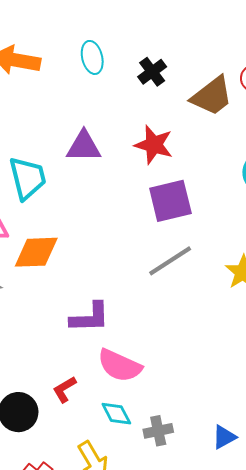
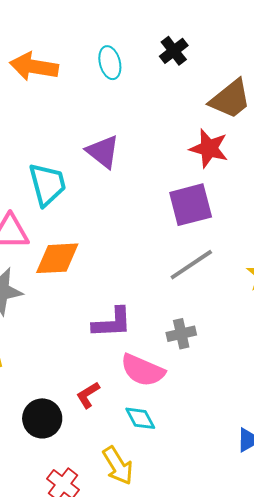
black cross: (152, 72) -> (174, 51), moved
red star: (154, 145) -> (209, 148), moved
purple triangle: (84, 146) -> (103, 152), turned 39
gray cross: (158, 431) -> (181, 334), moved

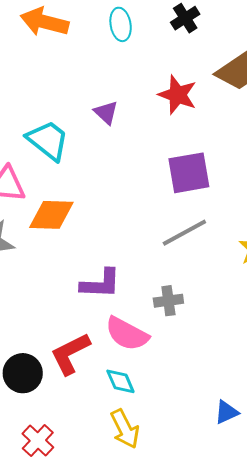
red star: (209, 148) -> (178, 95), moved
purple triangle: (103, 152) -> (106, 113), size x0.7
cyan trapezoid: (47, 184) -> (48, 140), turned -42
red L-shape: (88, 395) -> (70, 354), size x1.6
yellow arrow: (118, 466) -> (125, 429), moved

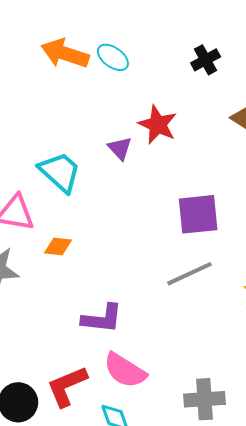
cyan ellipse: (121, 24) -> (113, 57), moved, turned -48
red star: (178, 95) -> (158, 125), moved
orange diamond: (51, 215) -> (58, 246), size x0.6
gray cross: (168, 301) -> (205, 399), moved, size x1.4

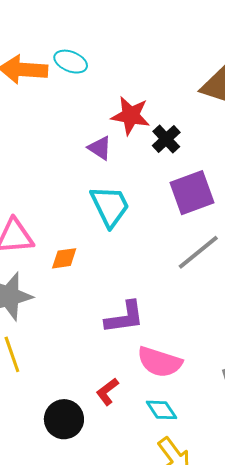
black cross: (206, 60) -> (166, 139), moved
cyan trapezoid: (60, 172) -> (110, 206), moved, turned 36
red L-shape: (67, 386) -> (107, 392), size x0.6

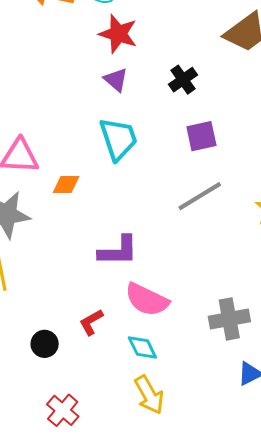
red star: (131, 116) -> (118, 34), moved
purple square: (192, 193) -> (201, 136), size x0.7
black circle: (64, 419) -> (45, 344), size x0.7

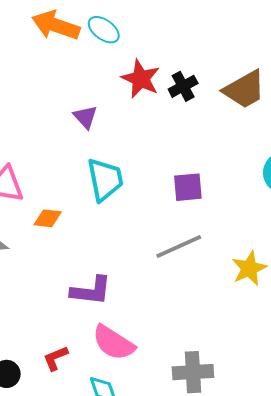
red star: (118, 34) -> (141, 79), moved
purple triangle: (116, 80) -> (85, 117), moved
black cross: (183, 80) -> (183, 86), moved

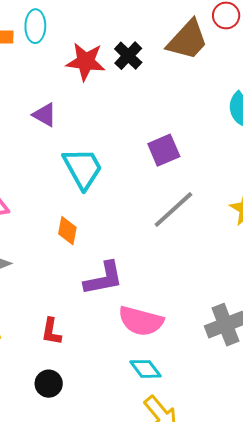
cyan ellipse: (104, 30) -> (35, 26), turned 72
orange diamond: (48, 218) -> (67, 231), moved, turned -68
red L-shape: (55, 358) -> (51, 331), moved, turned -40

